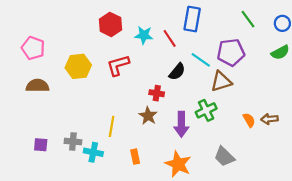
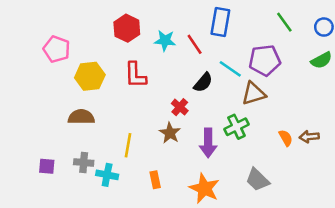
pink pentagon: (33, 48) -> (57, 49), moved
red L-shape: (118, 65) -> (135, 75), turned -75
brown semicircle: (37, 86) -> (81, 117), moved
red cross: (157, 93) -> (180, 107), turned 32

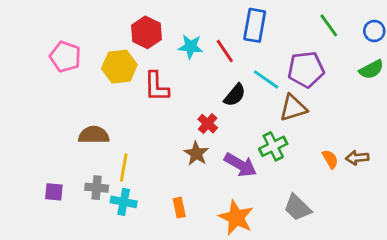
yellow hexagon: (90, 76) -> (119, 67), moved
purple arrow: (208, 143) -> (240, 165), turned -60
yellow line: (128, 145) -> (124, 168), moved

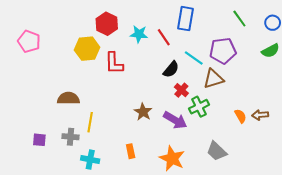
pink pentagon: (65, 57) -> (29, 41), moved
red cross: (208, 124) -> (181, 90), moved
cyan cross: (124, 202) -> (90, 160), moved

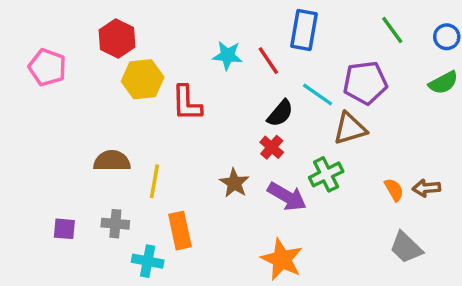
red hexagon: (107, 24) -> (117, 38), moved
red cross: (181, 90) -> (272, 147), moved
yellow line: (90, 122) -> (154, 181), moved
orange rectangle: (131, 151) -> (180, 231), moved, size x1.5
gray trapezoid: (217, 151) -> (406, 248), moved

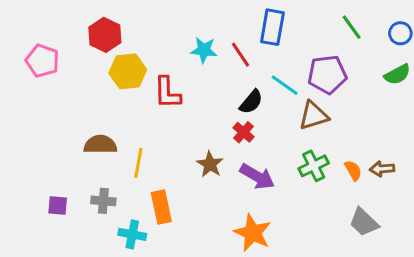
green cross: (326, 174) -> (314, 166), moved

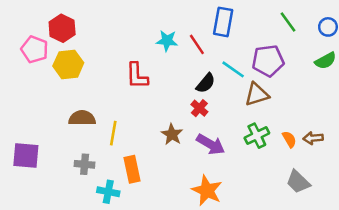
red hexagon: (105, 35) -> (62, 28), moved
yellow hexagon: (128, 71) -> (68, 64), moved
purple square: (58, 205) -> (26, 156), moved, size x1.6

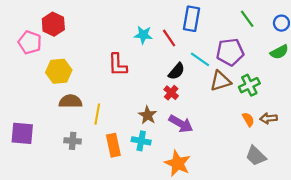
yellow hexagon: (68, 64) -> (59, 71), moved
green cross: (257, 136) -> (249, 85), moved
cyan cross: (108, 192) -> (141, 141), moved

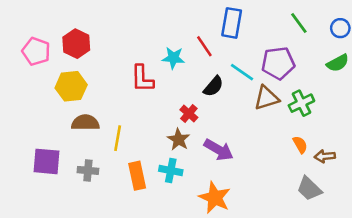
red hexagon: (53, 24) -> (76, 44), moved
cyan star: (143, 35) -> (173, 58), moved
red cross: (171, 93) -> (189, 114), moved
brown arrow: (269, 118) -> (325, 156), moved
purple square: (22, 133) -> (47, 161), moved

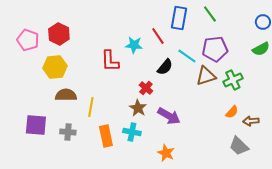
green line: (299, 23) -> (210, 14), moved
orange semicircle: (300, 145) -> (232, 112), turned 72
orange star: (215, 198) -> (166, 153), size x0.7

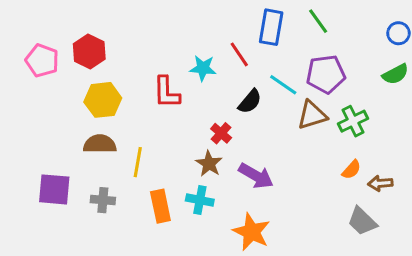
yellow hexagon: (55, 67) -> (103, 100), moved
orange star: (166, 153) -> (251, 232), size x1.4

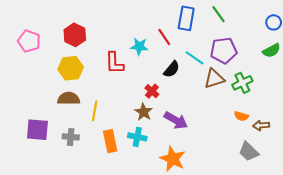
red hexagon: (89, 51) -> (75, 35), moved
orange semicircle: (351, 170) -> (241, 116), turned 64

